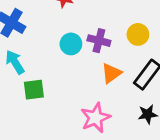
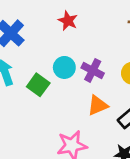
green square: (34, 90) -> (38, 85), moved, turned 30

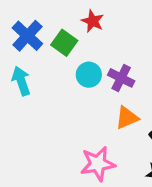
green square: (38, 85) -> (64, 43), moved

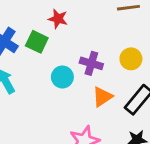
cyan circle: (89, 75) -> (62, 77), moved

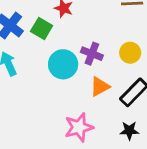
cyan circle: (62, 77) -> (63, 64), size x1.4

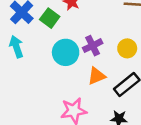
purple cross: (92, 54) -> (93, 46), turned 36

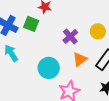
cyan circle: (66, 52) -> (49, 68), moved

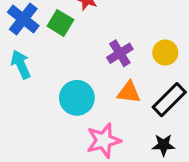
orange triangle: (80, 59) -> (129, 92), turned 35

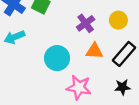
cyan arrow: (21, 64) -> (14, 37), turned -84
pink star: (104, 141) -> (79, 87), turned 30

